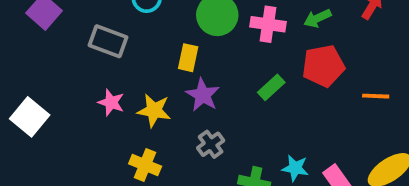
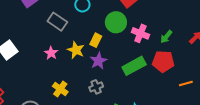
green arrow: (317, 18) -> (166, 37), turned -40
green rectangle: (271, 87) -> (134, 66), size x1.6
orange line: (376, 96) -> (186, 84), turned -32
yellow star: (154, 110) -> (76, 50), moved

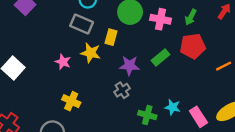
gray rectangle: (57, 22) -> (82, 24), moved
purple star: (98, 61) -> (129, 66), moved, turned -30
green rectangle: (134, 66) -> (161, 58), size x0.7
yellow cross: (60, 89) -> (71, 101), moved

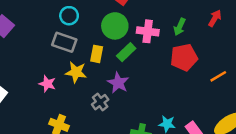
green rectangle: (161, 58) -> (126, 52), moved
purple star: (129, 66) -> (118, 83), turned 30
gray cross: (122, 90) -> (100, 102), moved

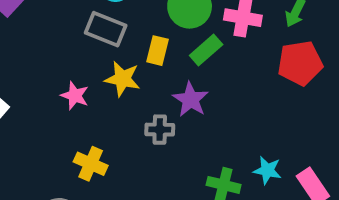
gray cross: (100, 102) -> (160, 130), turned 35

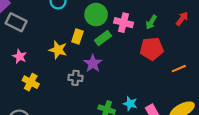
gray rectangle: (106, 29) -> (16, 22), moved
pink star: (75, 96) -> (20, 56), moved
yellow cross: (91, 164) -> (31, 82), moved

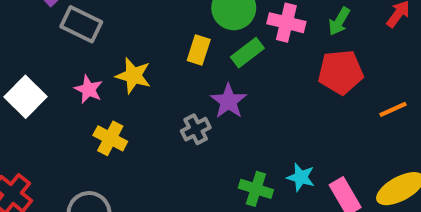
yellow star: (58, 50) -> (133, 76), moved
gray cross: (75, 78) -> (196, 129), turned -32

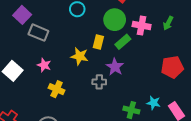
red pentagon: (341, 72) -> (172, 67), moved
yellow star: (133, 76) -> (80, 56), moved
gray cross: (196, 129) -> (99, 82), turned 32

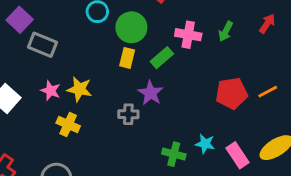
green circle: (115, 20) -> (131, 27), moved
yellow star: (80, 56) -> (79, 89), moved

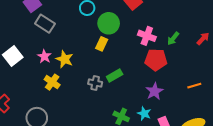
green rectangle: (162, 58) -> (115, 75), moved
purple star: (151, 93) -> (154, 91), moved
red pentagon: (232, 93) -> (156, 60), moved

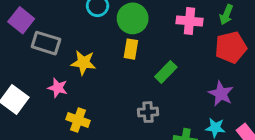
yellow star: (65, 59) -> (83, 63), moved
red pentagon: (156, 60) -> (231, 47), moved
green rectangle: (115, 75) -> (166, 72), moved
gray cross: (95, 83) -> (148, 112), moved

